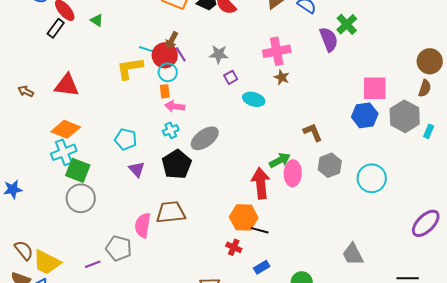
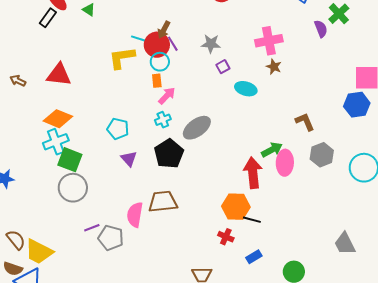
purple semicircle: (329, 39) -> (321, 29), size x0.7
pink arrow: (175, 106) -> (167, 96), turned 126
purple line: (93, 264) -> (92, 228), moved

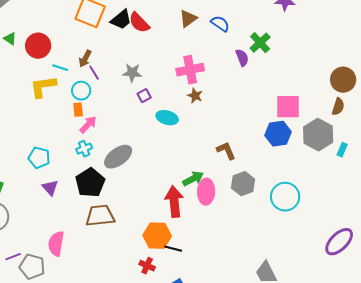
red circle: (157, 45) -> (38, 46), moved
brown trapezoid: (163, 202) -> (100, 216), moved

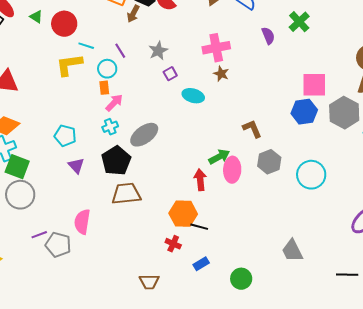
green cross: (260, 43) -> (299, 22), moved
brown arrow: (85, 59) -> (133, 14), moved
gray star: (132, 73) -> (158, 51), turned -30
red arrow: (174, 202) -> (200, 180), size x0.7

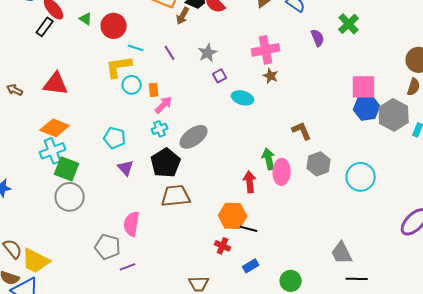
cyan circle: (107, 69) -> (132, 85), moved
blue hexagon: (304, 112) -> (367, 108), moved
green arrow: (219, 157) -> (269, 159), turned -75
purple line: (39, 235) -> (128, 267), moved
black line: (347, 275) -> (357, 279), moved

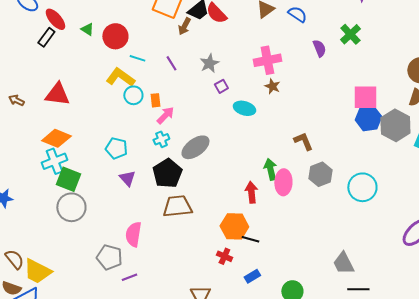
yellow L-shape: (119, 67) -> (120, 77), turned 44

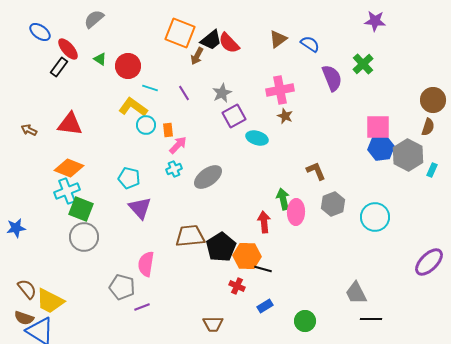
purple semicircle: (319, 48) -> (332, 78), size x1.5
purple square: (221, 86) -> (234, 116), size x1.6
black pentagon: (167, 173) -> (221, 247), moved
purple triangle: (127, 178) -> (140, 208), size x1.4

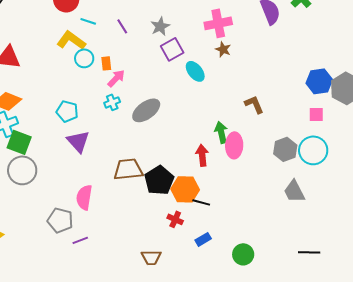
pink square: (378, 127) -> (316, 114), moved, size x0.6
cyan ellipse: (257, 138) -> (195, 71), turned 35
gray hexagon: (333, 204) -> (285, 149), moved
gray trapezoid: (356, 293) -> (294, 191), moved

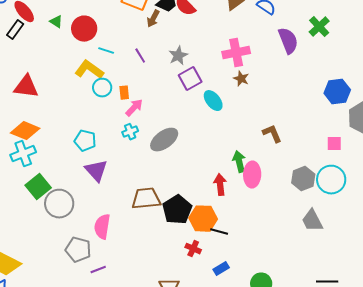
blue hexagon: (319, 81) -> (337, 92), moved
green square: (19, 142) -> (38, 187), moved, turned 30
gray circle: (22, 170) -> (59, 204), moved

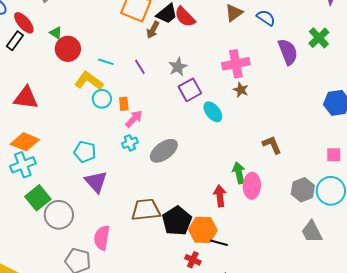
red circle: (84, 29) -> (68, 49), moved

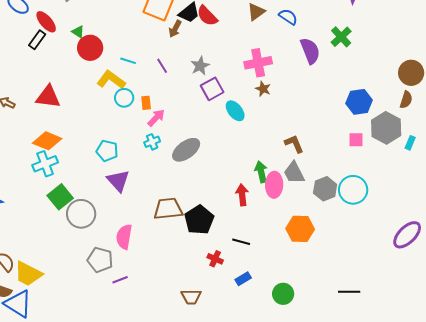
pink square: (334, 155) -> (356, 140), moved
orange hexagon: (203, 230) -> (300, 229), moved
gray trapezoid: (312, 232) -> (294, 173), moved

